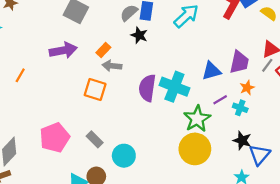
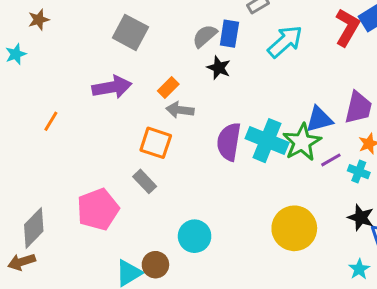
green star: (197, 119) -> (302, 142), moved
gray rectangle: (95, 139) -> (145, 181), moved

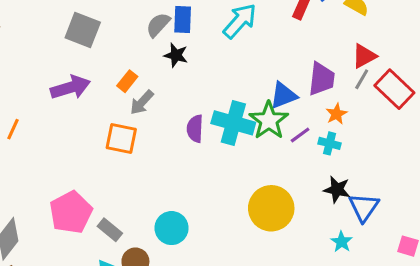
gray arrow: (180, 110) -> (142, 102), turned -48
purple semicircle: (229, 142) -> (195, 129), size x0.7
gray rectangle: (145, 181) -> (110, 230), moved

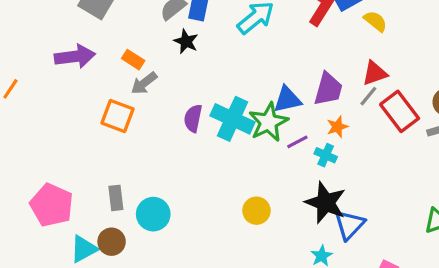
orange rectangle: (127, 81) -> (133, 60), turned 75
black star: (337, 189) -> (326, 203), size x1.5
yellow circle: (271, 208) -> (256, 211), size x0.6
pink pentagon: (71, 212) -> (52, 205), moved, turned -30
gray rectangle: (110, 230) -> (116, 198), moved, turned 35

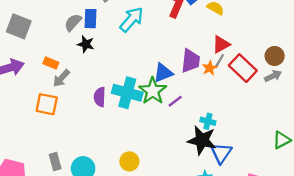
orange star: (337, 127) -> (210, 68), moved
cyan cross: (326, 155) -> (208, 121), moved
yellow circle: (256, 211) -> (129, 161), moved

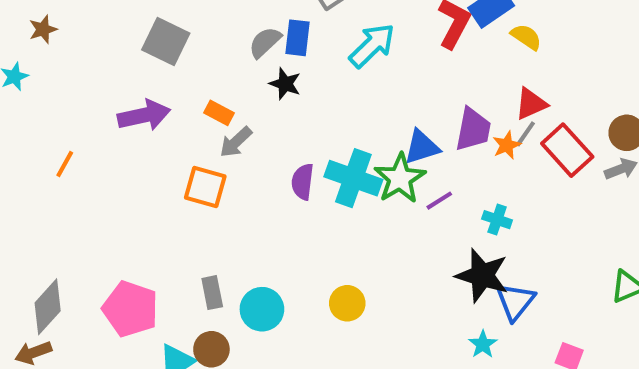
cyan cross: (208, 121) -> (497, 220), moved

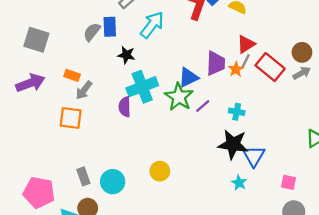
black star: (285, 84) -> (126, 55), moved
cyan cross: (353, 178) -> (142, 87), moved, turned -32

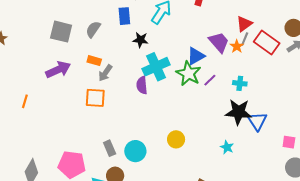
gray semicircle: (92, 32) -> (93, 29), moved
purple trapezoid: (216, 63) -> (219, 42), turned -40
cyan star: (239, 183) -> (227, 147), moved

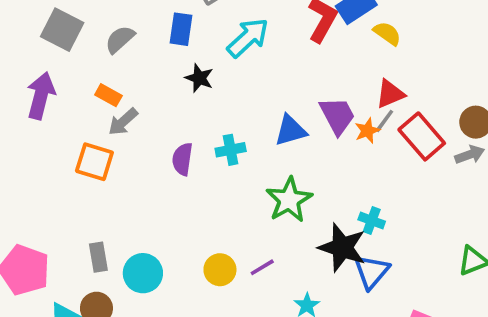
cyan cross: (156, 67) -> (231, 150), moved, size x0.6
purple arrow: (58, 70) -> (41, 96), turned -65
green star: (189, 73) -> (289, 200), moved
purple line: (210, 80) -> (262, 267), moved
cyan cross: (240, 83) -> (372, 221), moved

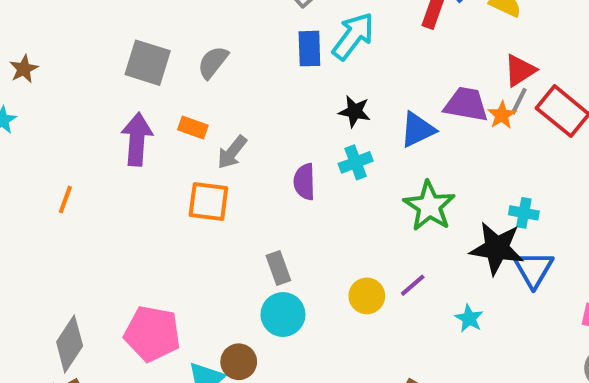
blue rectangle: (181, 29) -> (309, 49), moved
black star: (199, 78) -> (355, 111), moved
orange rectangle: (108, 95) -> (193, 128), moved
purple trapezoid: (337, 116) -> (466, 104), turned -42
gray rectangle: (98, 257) -> (278, 268), moved

